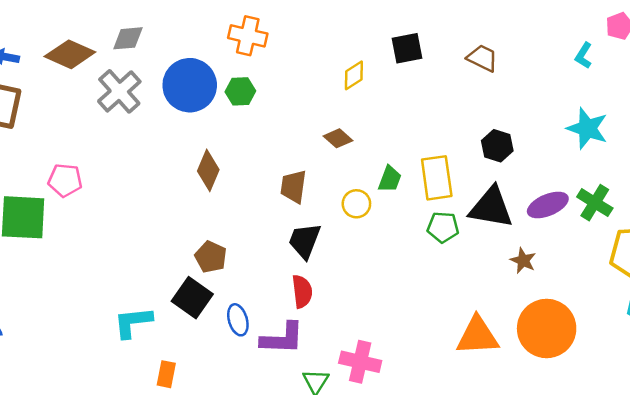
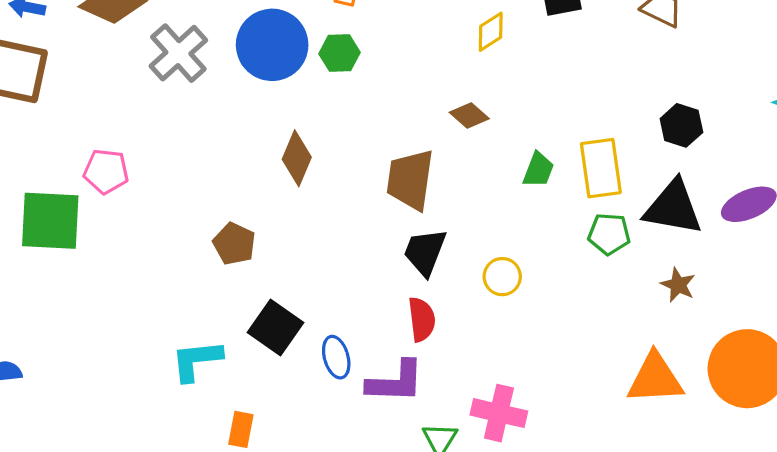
brown trapezoid: (293, 186) -> (410, 180), size x1.4
yellow circle: (356, 204) -> (502, 277), moved
brown pentagon: (211, 257) -> (234, 244), moved
brown star: (523, 261) -> (678, 285), moved

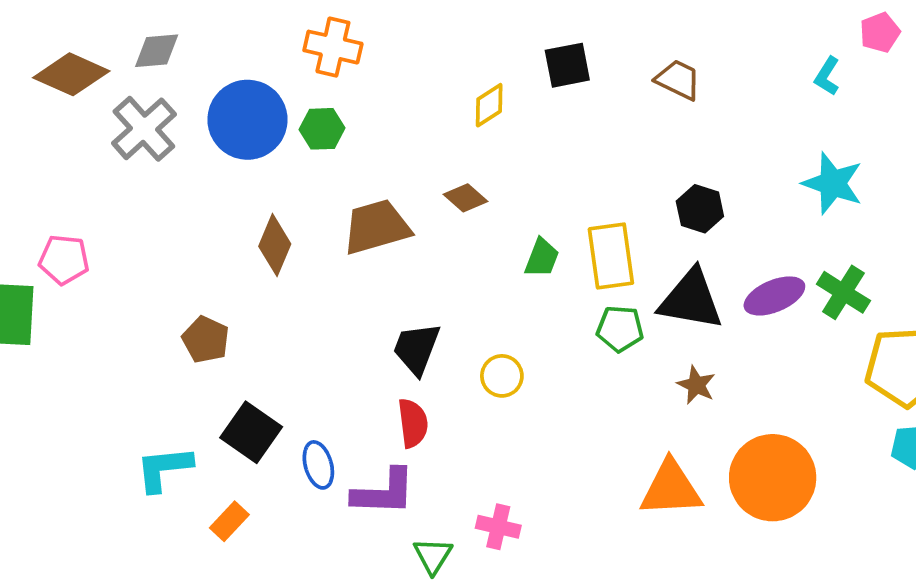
brown trapezoid: (410, 180) -> (377, 227), moved, turned 66
pink cross: (499, 413) -> (498, 527), size x0.7
orange rectangle: (241, 429) -> (229, 521), moved, turned 32

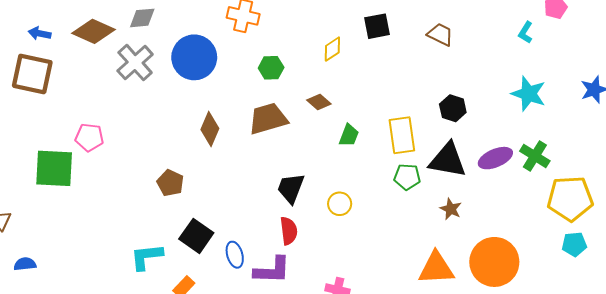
green hexagon: (322, 129) -> (271, 68), moved
green trapezoid: (542, 258) -> (349, 135), moved

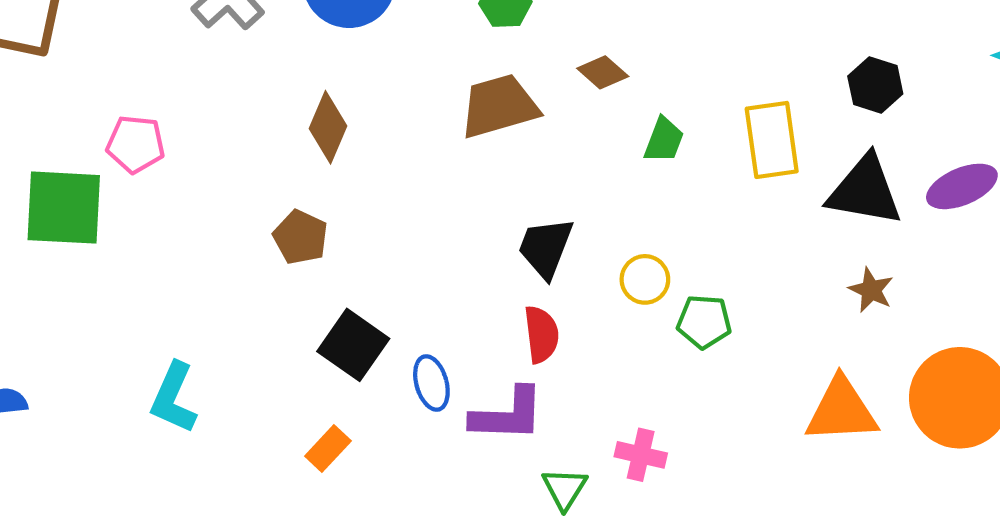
brown diamond: (210, 129) -> (328, 127), moved
green pentagon: (407, 177) -> (704, 322), moved
cyan L-shape: (146, 257) -> (174, 398), moved, turned -60

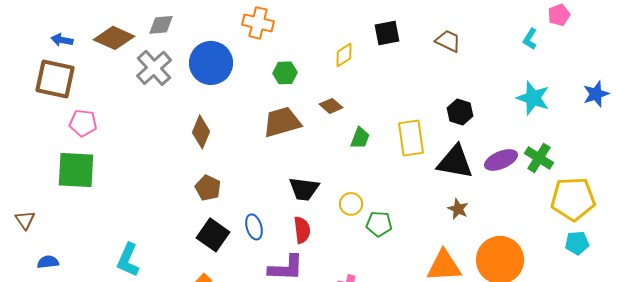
pink pentagon: (136, 144) -> (83, 123), moved
brown pentagon: (300, 237) -> (208, 188), moved
black trapezoid: (546, 248) -> (304, 189), turned -104
blue ellipse: (431, 383) -> (254, 227), moved

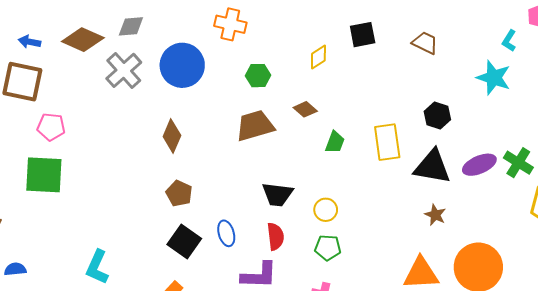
cyan star: (533, 98) -> (494, 78), moved
green pentagon: (379, 224) -> (328, 248), moved

